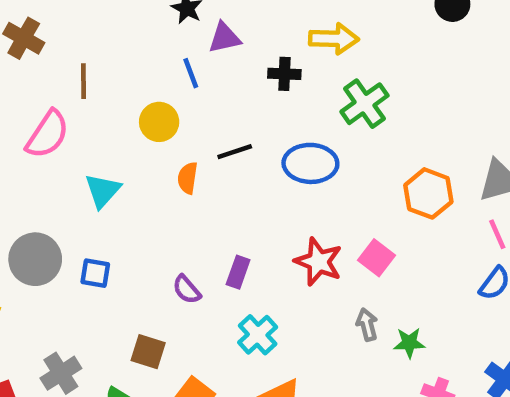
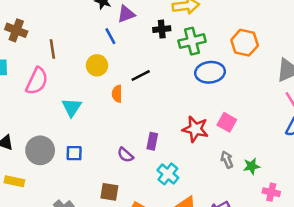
green cross: (365, 104) -> (192, 41), moved, turned 30
blue ellipse: (310, 163) -> (210, 72), moved
orange hexagon: (428, 193) -> (245, 43), moved

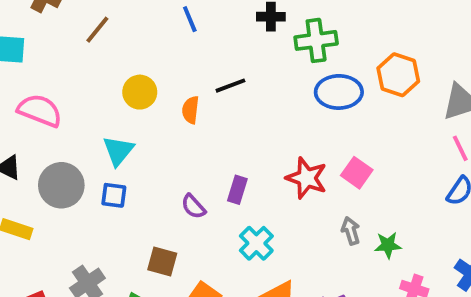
orange hexagon: (245, 43) -> (398, 75), moved
brown line: (52, 49) -> (97, 30), turned 42
yellow circle: (97, 65) -> (140, 92), moved
pink semicircle: (37, 81) -> (40, 111), moved, turned -100
cyan triangle: (72, 107) -> (118, 151), moved

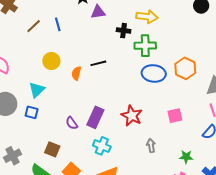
blue line: (190, 19) -> (58, 24), moved
pink square: (357, 173) -> (175, 116), moved, turned 35
purple rectangle: (237, 190) -> (95, 117), size x1.5
cyan cross: (256, 243) -> (102, 146), turned -30
green star: (388, 245) -> (186, 157), moved

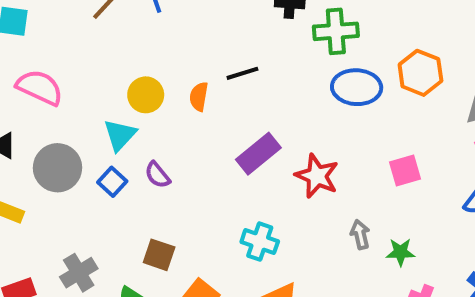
yellow circle: (51, 61) -> (146, 95), moved
blue square: (32, 112) -> (112, 182), turned 32
purple rectangle: (95, 117) -> (258, 154), moved, turned 30
purple semicircle: (72, 123) -> (157, 175), moved
green star: (186, 157) -> (400, 252), moved

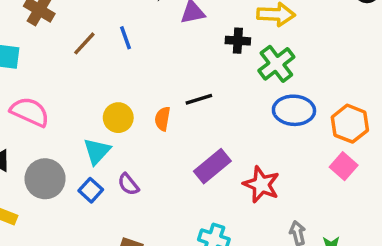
green cross: (336, 31) -> (276, 64), turned -33
orange hexagon: (420, 73) -> (350, 124), moved
pink square: (405, 170) -> (344, 166), moved, turned -32

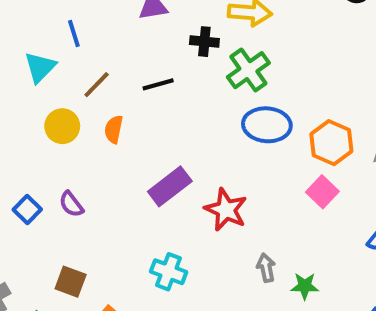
brown line: (84, 43) -> (97, 85), moved
black line: (199, 99) -> (158, 84), moved
cyan triangle: (97, 151) -> (40, 67), moved

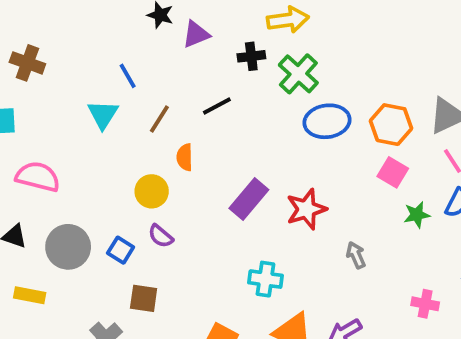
yellow circle: (62, 126) -> (152, 191), moved
red star: (226, 210) -> (306, 209), turned -30
brown square: (71, 282) -> (144, 298), moved
green star: (305, 286) -> (417, 215), moved

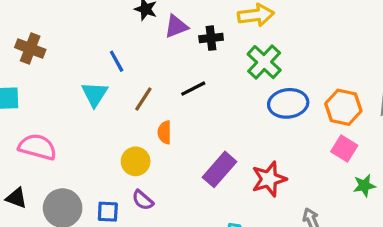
black cross: (251, 56) -> (211, 38), moved
blue square: (121, 250) -> (108, 212), turned -30

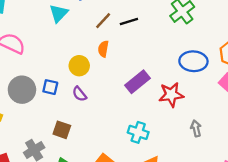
brown line: (143, 99) -> (103, 21), moved
blue ellipse: (288, 103) -> (193, 61), moved
blue square: (108, 212) -> (50, 87), moved

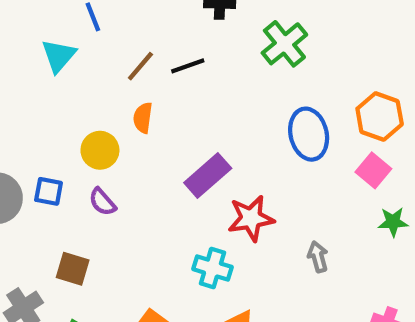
blue ellipse: (193, 61) -> (309, 134), turned 76
red star: (171, 95) -> (251, 218), moved

